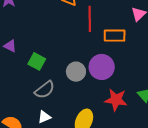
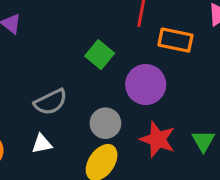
green square: (37, 61) -> (100, 55), moved
gray circle: (76, 72) -> (105, 123), moved

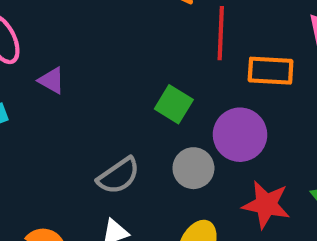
gray circle: (105, 123) -> (193, 168), moved

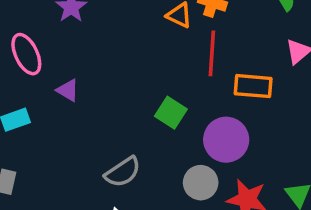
gray circle: (193, 168) -> (201, 183), moved

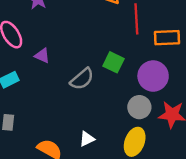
gray semicircle: (123, 172) -> (82, 79), moved

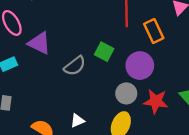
orange rectangle: (167, 38) -> (154, 31), turned 65
purple triangle: (42, 56) -> (39, 43), size x1.6

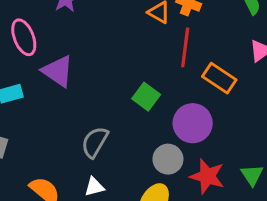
orange rectangle: (154, 31) -> (219, 78), turned -40
gray semicircle: (75, 66) -> (95, 142), moved, turned 150

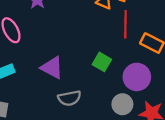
purple triangle: (58, 71) -> (52, 68), moved
gray semicircle: (95, 142) -> (69, 98), turned -125

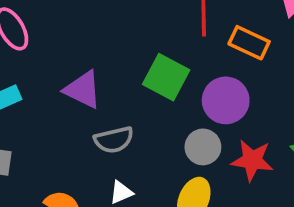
green square: (102, 62) -> (166, 77), size x1.4

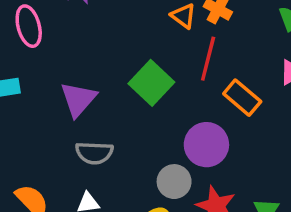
green square: (166, 77) -> (151, 83), moved
purple triangle: (83, 90) -> (78, 99), turned 30

